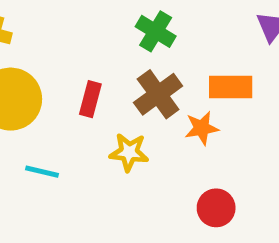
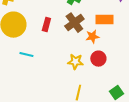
yellow star: (129, 152) -> (75, 62), moved
red circle: (216, 208) -> (98, 59), moved

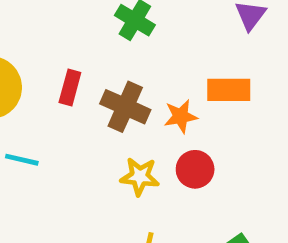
orange rectangle: (104, 20) -> (229, 90), moved
brown cross: (74, 23) -> (125, 107), moved, turned -30

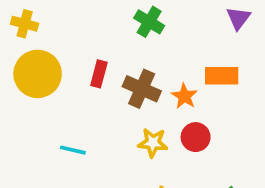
orange star: (181, 116) -> (184, 96), turned -30
cyan line: (22, 160) -> (73, 150), moved

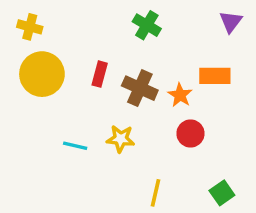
yellow star: (153, 143) -> (121, 139), moved

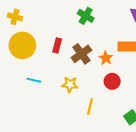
brown cross: (140, 88) -> (81, 54), turned 30
cyan line: (75, 146) -> (34, 80), moved
yellow line: (156, 193) -> (90, 107), moved

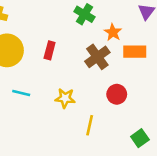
brown cross: (81, 54) -> (97, 57), moved
orange star: (106, 58) -> (113, 32), moved

